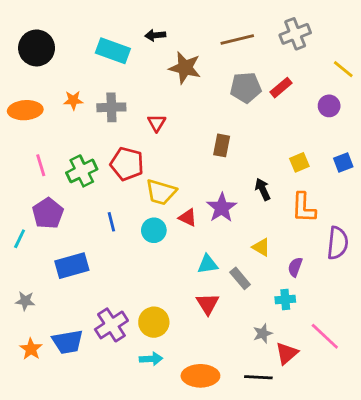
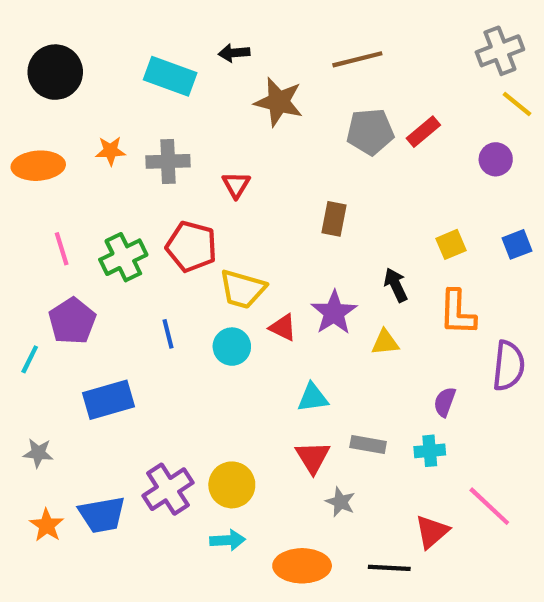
gray cross: (295, 34) -> (500, 51), moved
yellow triangle: (261, 247) -> (385, 342), moved, turned -36
gray rectangle: (240, 278) -> (368, 444), moved, turned -40
gray star: (263, 333) -> (340, 502), moved, turned -30

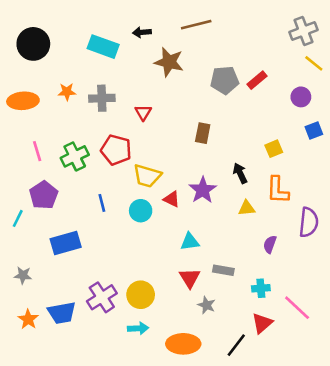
brown line: (357, 59) -> (196, 25), moved
blue square: (517, 244) -> (314, 131), moved
yellow triangle: (385, 342) -> (247, 208), moved
cyan cross: (430, 451) -> (261, 288), moved
black line: (389, 568) -> (236, 345), turned -55

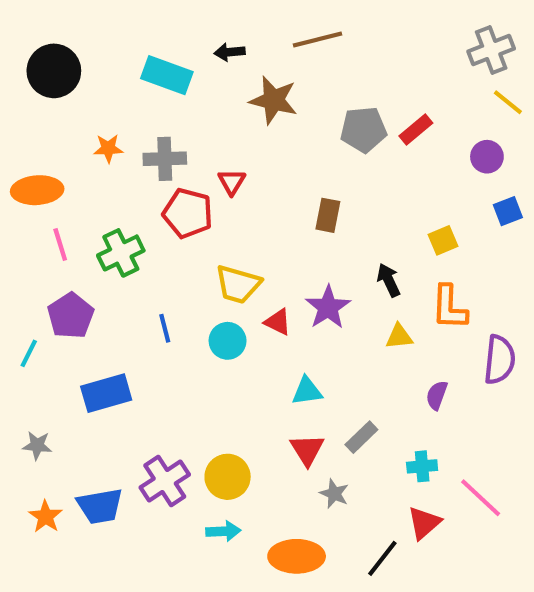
orange ellipse: (23, 101) -> (37, 190), moved
red pentagon: (116, 150) -> (188, 213), moved
gray rectangle: (223, 270) -> (361, 437), turned -54

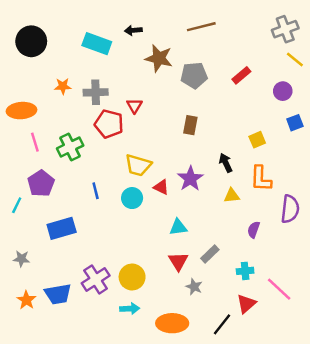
brown line: (317, 40) -> (201, 27), moved
gray pentagon: (364, 130) -> (194, 75), moved

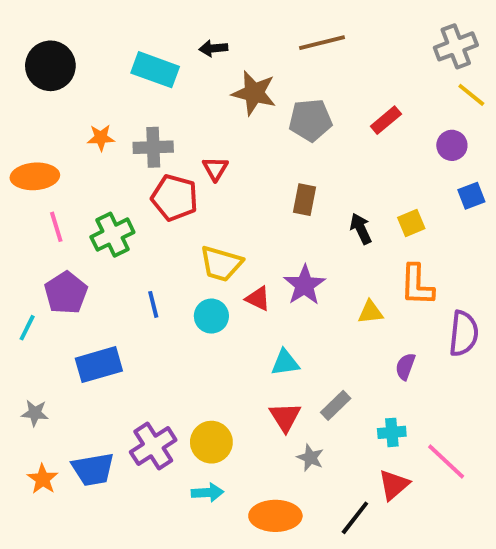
black arrow: (226, 163) -> (361, 229), moved

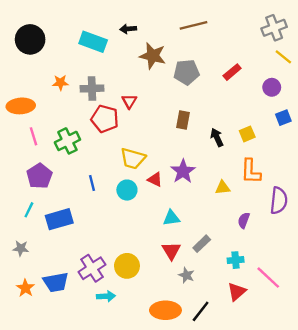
cyan line: (27, 328) -> (29, 210), moved
cyan arrow: (208, 493) -> (106, 296), moved
black line: (355, 518) -> (201, 311), moved

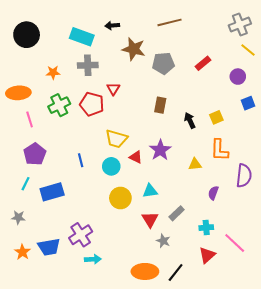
gray cross: (92, 88) -> (88, 65), moved
green cross: (67, 141) -> (59, 105), moved
yellow circle: (127, 266) -> (120, 198), moved

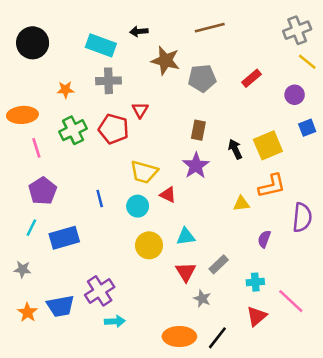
yellow square: (216, 117) -> (268, 145), size x1.6
purple star: (160, 150) -> (196, 166), moved
orange L-shape: (219, 150) -> (272, 186), turned -105

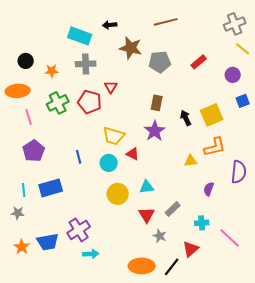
black circle: (33, 43) -> (26, 61), moved, size x0.6
cyan line: (31, 228) -> (24, 190), moved, turned -32
red triangle: (257, 316) -> (191, 249), moved

